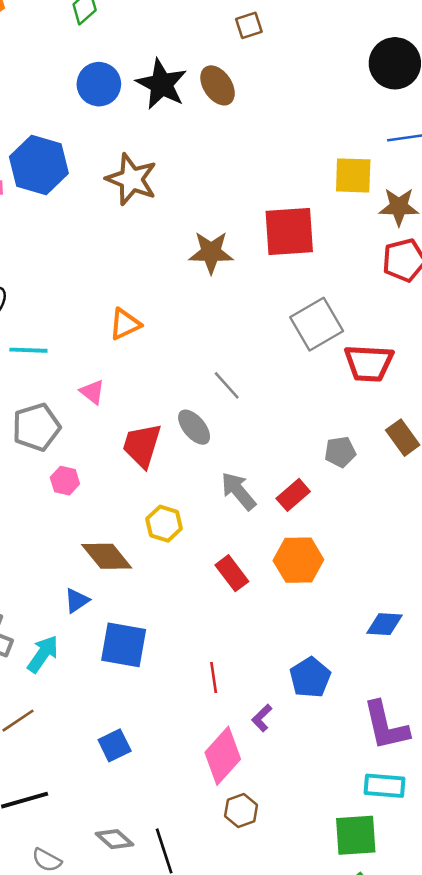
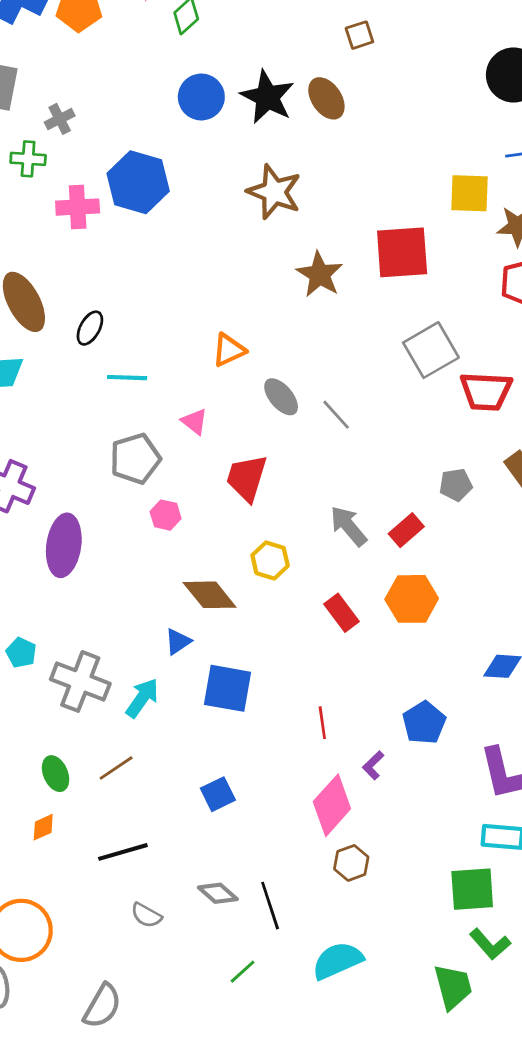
brown star: (131, 179) -> (274, 192), moved
brown star: (211, 252) -> (320, 274), turned 30
gray ellipse: (194, 427) -> (281, 397), moved

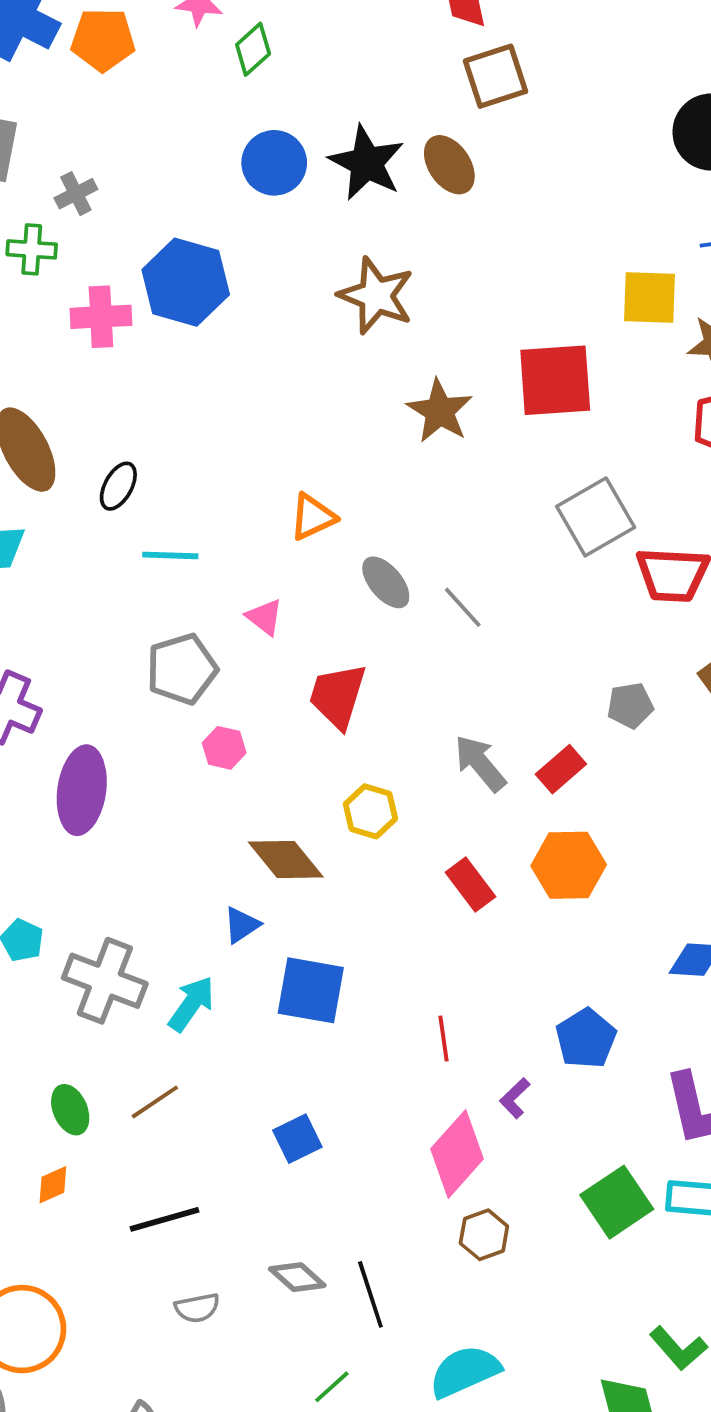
brown square: (359, 35) -> (496, 76), size x1.6
green square: (472, 889) -> (617, 1202), moved, turned -30
gray semicircle: (146, 915) -> (197, 1308), turned -40

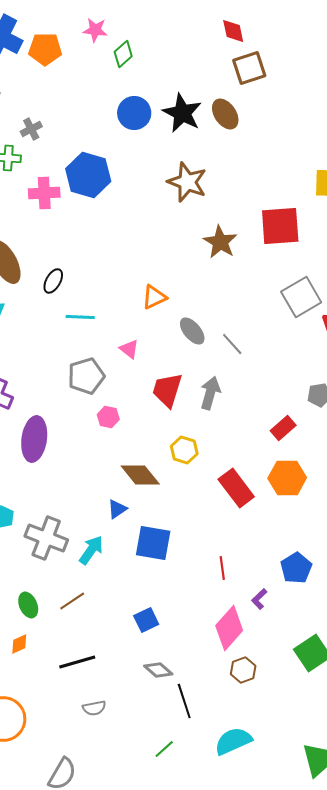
gray arrow: (480, 763) -> (210, 393), moved, turned 56
red rectangle: (470, 884) -> (236, 488), size x1.4
gray diamond: (297, 1277) -> (158, 670), moved

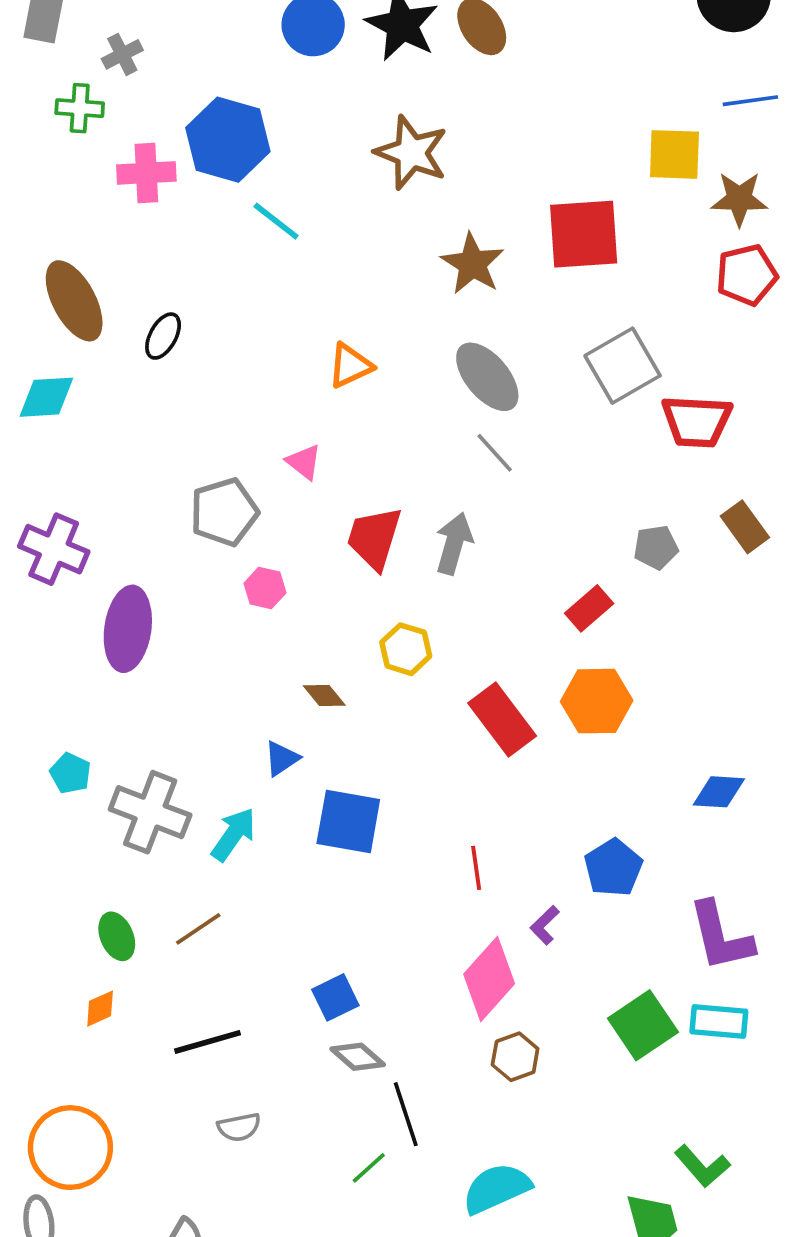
cyan line: (80, 317) -> (276, 221), moved, turned 36
gray ellipse: (192, 331) -> (487, 377), moved, size x1.4
brown diamond: (140, 475) -> (324, 695), size x0.6
blue square: (146, 620) -> (335, 997), moved
green line: (164, 749) -> (369, 1168), moved

